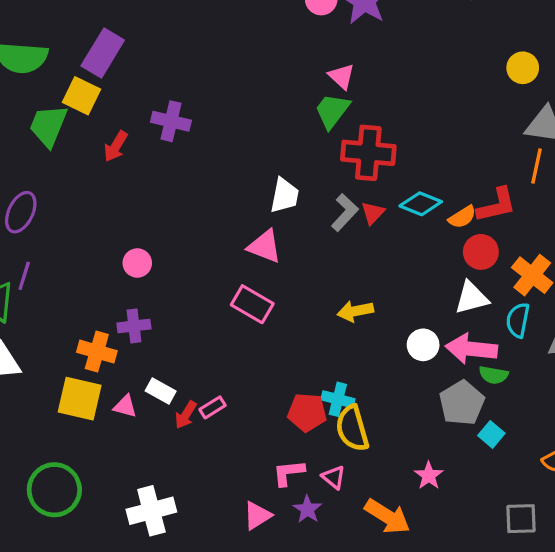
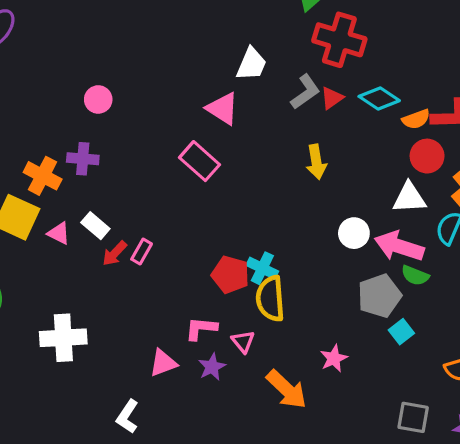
yellow arrow: (355, 311) -> (316, 162), moved, turned -100
pink rectangle: (213, 407) -> (142, 251), turned -40

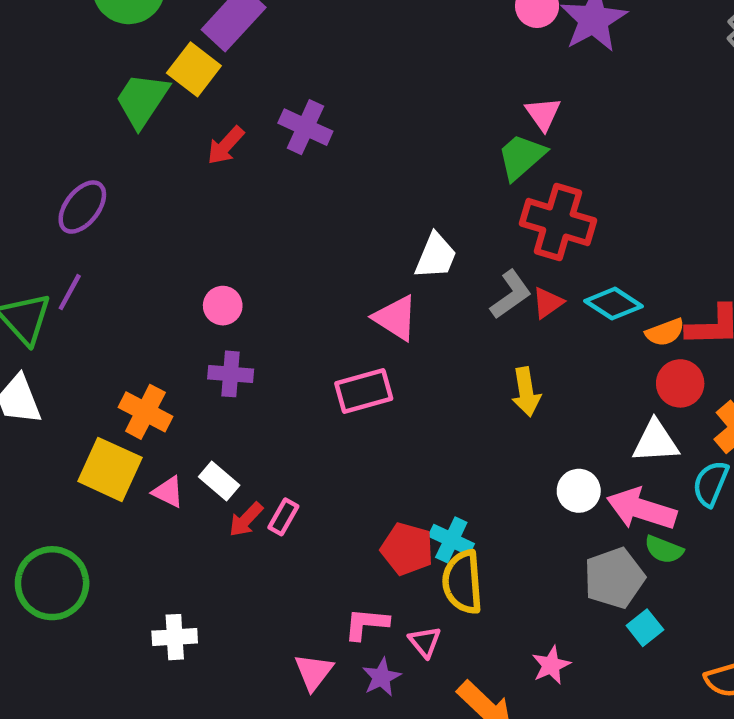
purple cross: (83, 159) -> (231, 374), moved
pink rectangle: (199, 161) -> (364, 391), turned -57
white cross: (63, 338) -> (175, 637), size x0.7
pink triangle: (163, 363) -> (314, 672), turned -32

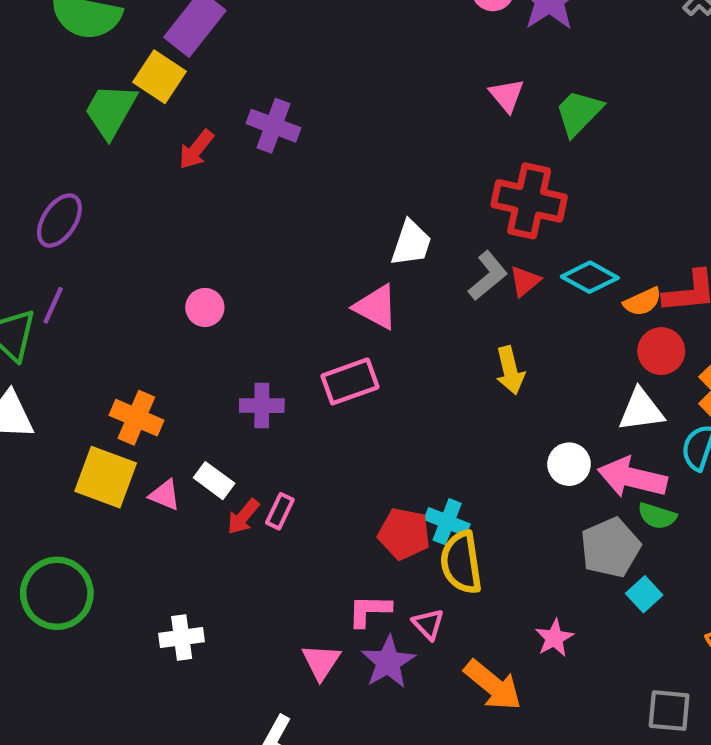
green trapezoid: (521, 157) -> (579, 113), moved
purple cross: (231, 374) -> (262, 406), moved
purple star: (381, 677) -> (388, 662), size x1.4

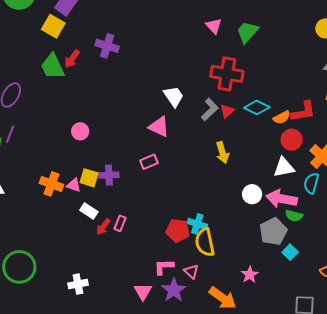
green trapezoid: (111, 111) -> (53, 66), moved, turned -52
white trapezoid: (411, 243) -> (174, 96), turned -50
pink rectangle: (350, 381) -> (149, 162), size x0.7
yellow square: (106, 477) -> (89, 178), moved, size x0.7
pink triangle: (165, 495) -> (74, 185), moved

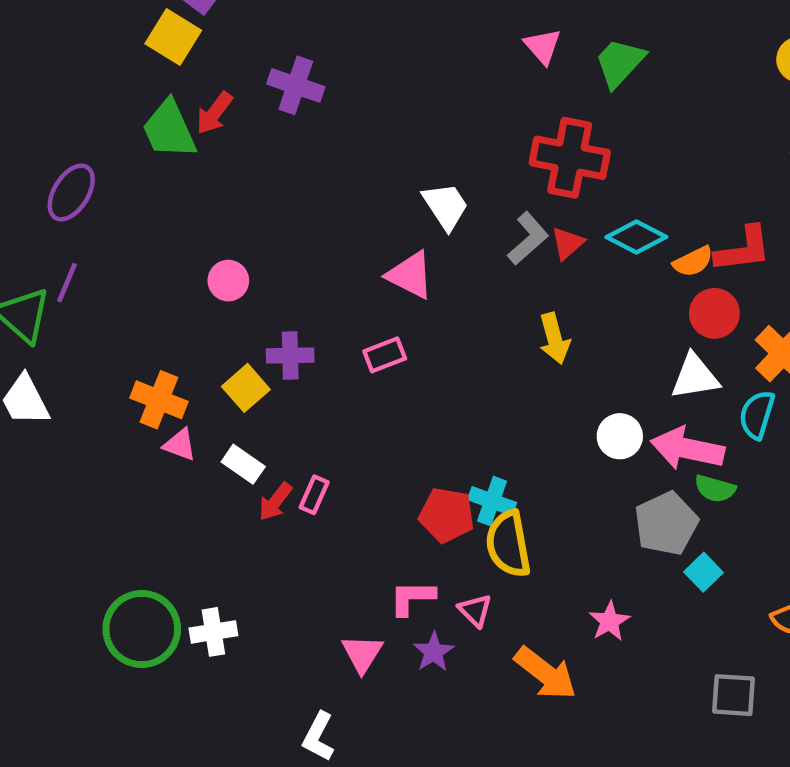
purple cross: (109, 175) -> (290, 356), moved
yellow square: (89, 178) -> (246, 388), turned 30
pink triangle: (74, 185) -> (180, 445), moved
green circle: (19, 267) -> (142, 629), moved
purple star: (174, 290) -> (434, 652), size x0.7

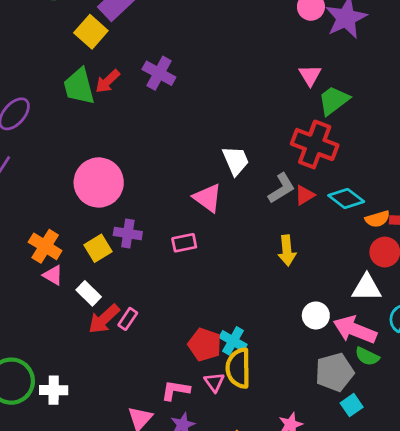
green trapezoid: (620, 63) -> (334, 100), moved
pink circle: (228, 281) -> (99, 182), size x2.0
red arrow: (275, 502) -> (104, 319), size x1.4
pink triangle: (475, 610) -> (214, 382), moved

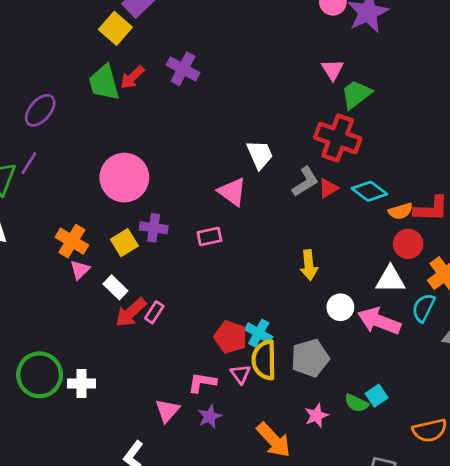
yellow arrow: (287, 250) -> (309, 265), moved
pink triangle: (53, 275) -> (80, 270), turned 45
green semicircle: (367, 356) -> (356, 403), moved
gray pentagon: (334, 372) -> (310, 358), moved

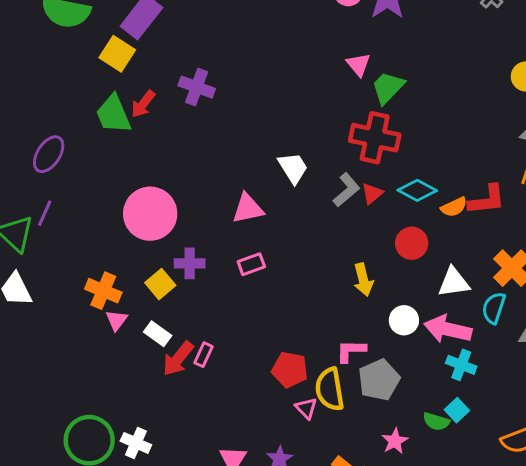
pink triangle: (232, 192) -> (248, 209), moved, turned -40
red circle: (408, 244) -> (412, 243), moved
cyan cross: (259, 333) -> (461, 365), moved
white cross: (82, 383) -> (136, 443), turned 32
pink L-shape: (202, 383) -> (351, 351), moved

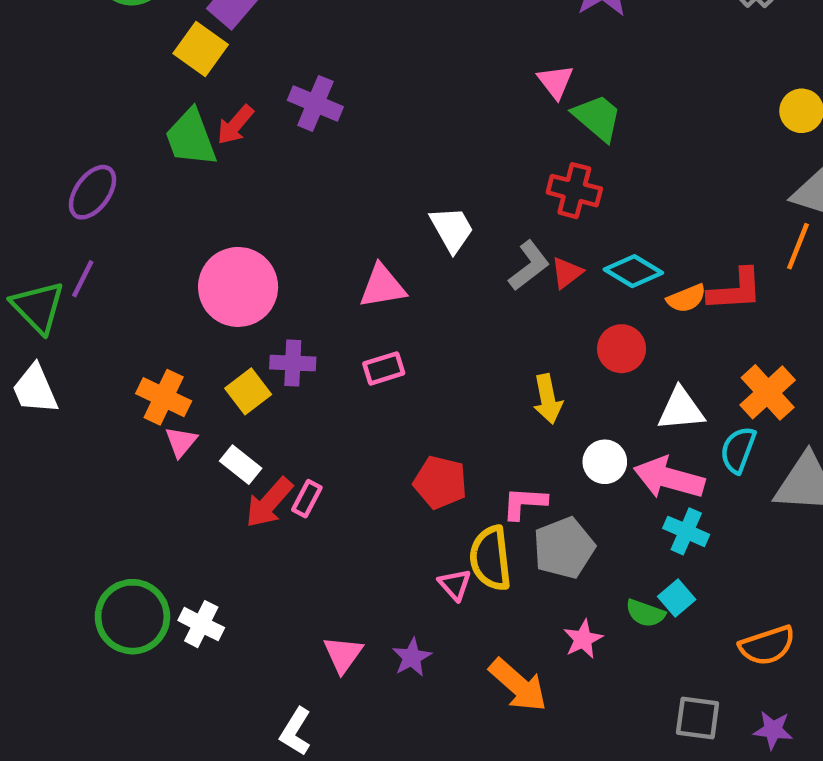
green trapezoid: (388, 88) -> (597, 118), turned 84
red cross: (375, 138) -> (574, 191), size x0.7
red pentagon: (290, 370) -> (440, 482), moved

